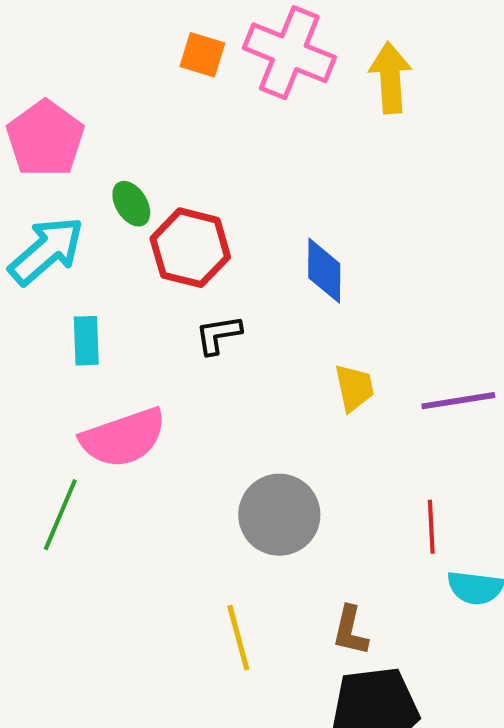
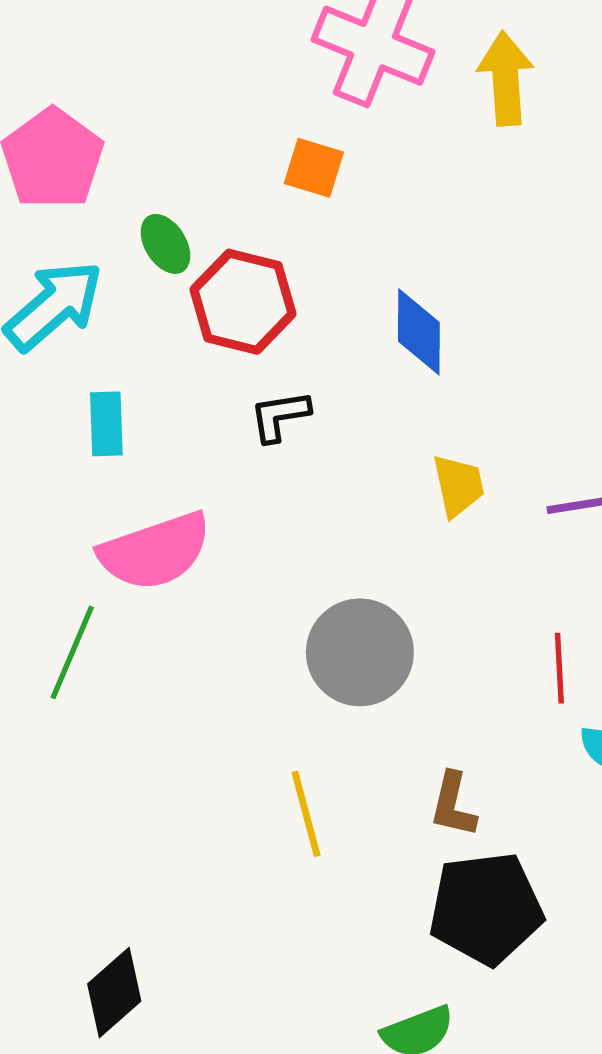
orange square: (202, 55) -> (314, 168), moved

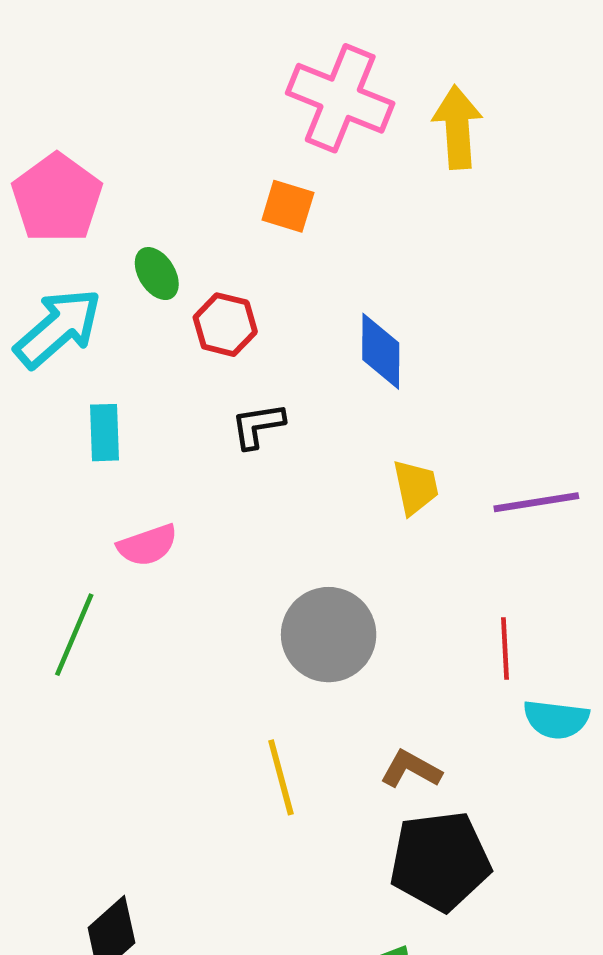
red hexagon: (243, 302) -> (225, 325), size x0.7
pink semicircle: (155, 551) -> (147, 545), size x0.6
brown L-shape: (453, 805) -> (411, 769), turned 106

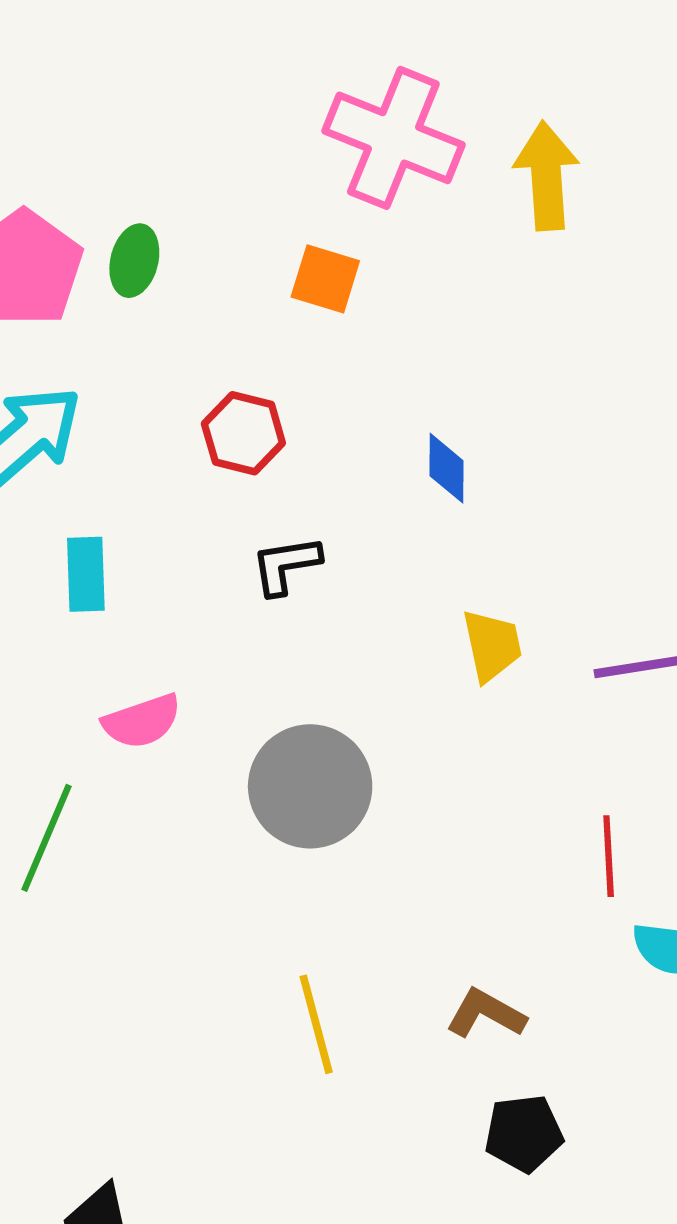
green ellipse: (157, 274) -> (134, 261), moved, turned 46
blue diamond: (381, 351) -> (446, 468), size x0.7
gray circle: (329, 635) -> (310, 786), moved
black pentagon: (440, 861) -> (524, 1133), size x0.6

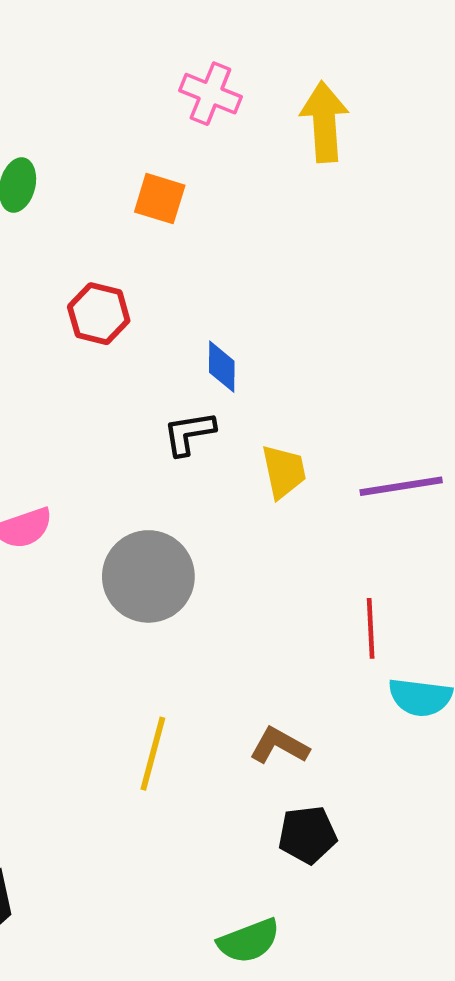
pink cross: (393, 138) -> (210, 94), size x0.6
blue diamond: (446, 468) -> (222, 367), moved
black L-shape: (286, 565) -> (189, 433), moved
yellow line: (316, 1024) -> (153, 754), turned 30

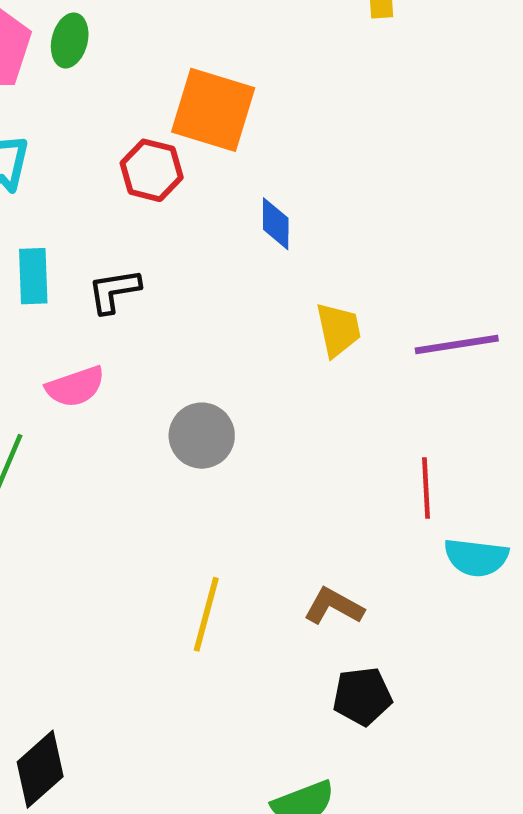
orange square: (160, 199) -> (213, 110), moved, size x1.6
black L-shape: (189, 433) -> (114, 291), moved
gray circle: (148, 576) -> (202, 436), size x0.7

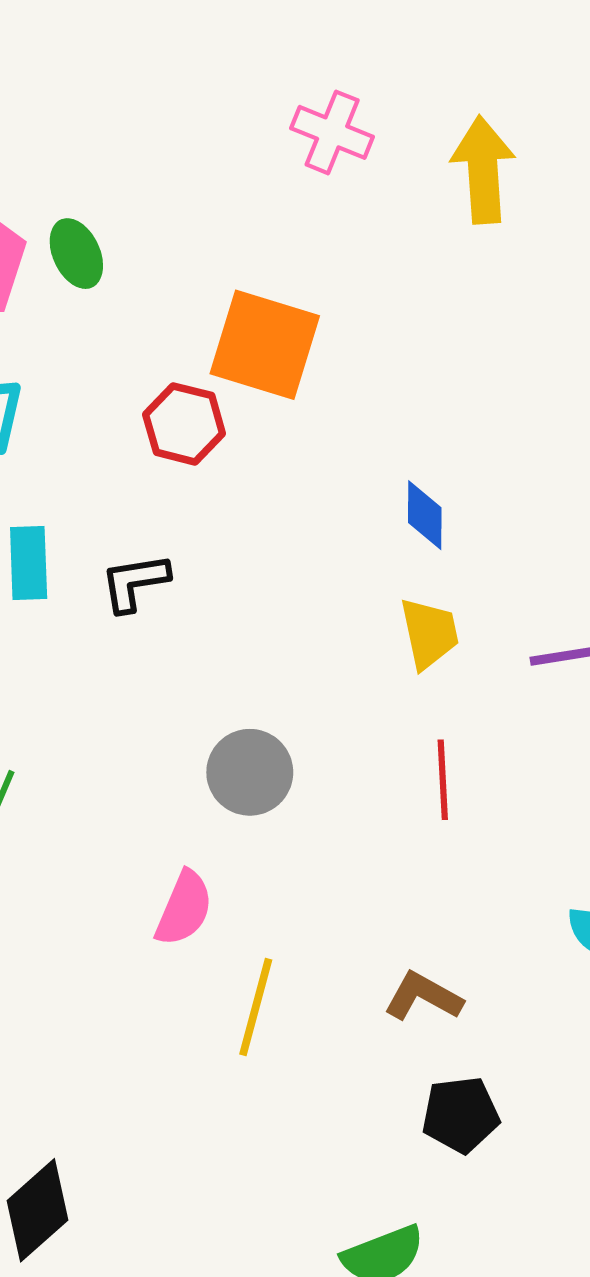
green ellipse: (70, 40) -> (76, 254), turned -39
blue diamond: (276, 224) -> (425, 515), moved
pink semicircle: (75, 387) -> (184, 908), moved, turned -48
red line: (426, 488) -> (443, 780), moved

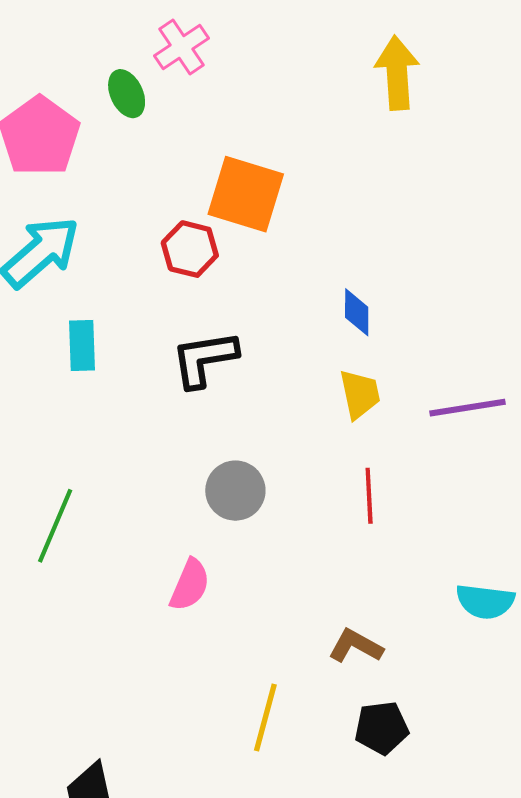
pink cross: (332, 132) -> (182, 47), moved, turned 34
green ellipse: (76, 254) -> (127, 94), moved
black L-shape: (135, 582) -> (204, 359), moved, size x1.4
yellow line: (256, 1007) -> (265, 717), moved

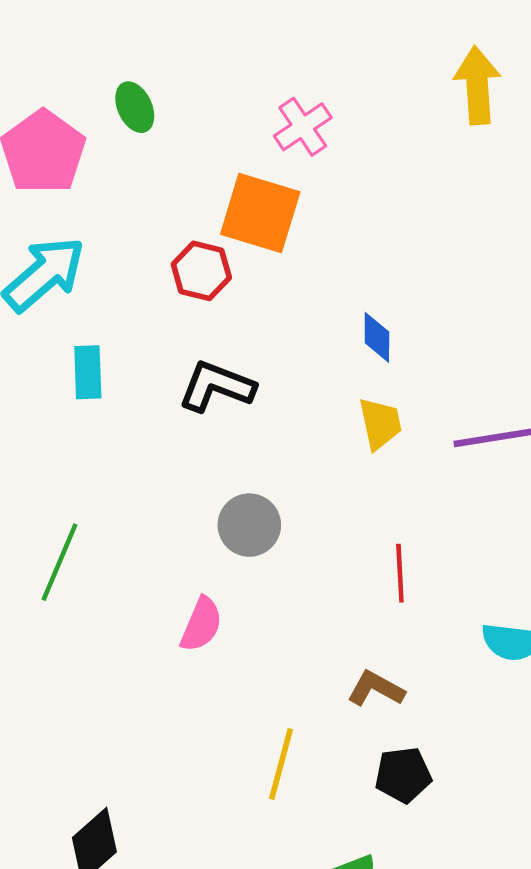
pink cross: (182, 47) -> (303, 127), moved
yellow arrow: (397, 73) -> (477, 85), moved
black L-shape: (204, 359) -> (217, 386), turned 30
red line: (369, 496) -> (400, 573), moved

